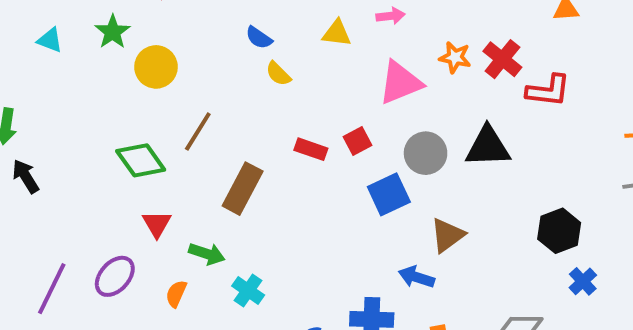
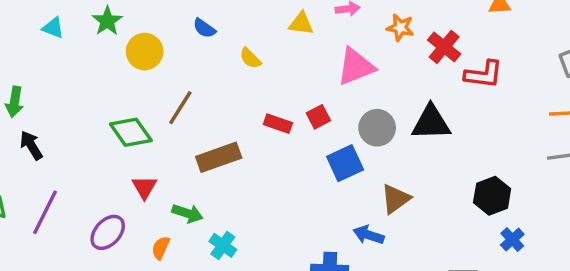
blue semicircle: (259, 38) -> (204, 28), moved
orange star: (455, 57) -> (400, 28), moved
brown rectangle: (243, 189) -> (219, 157), turned 42
purple line: (52, 289) -> (45, 212), moved

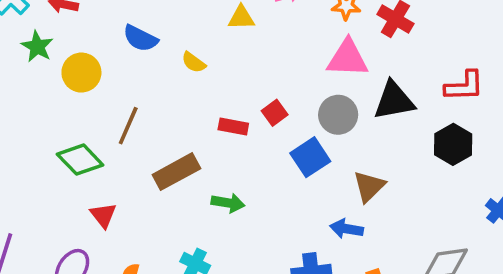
blue semicircle: (204, 28) -> (140, 38), size x1.4
pink triangle: (356, 67) -> (348, 58), moved, turned 33
red L-shape: (484, 74) -> (464, 86), moved
black hexagon: (492, 196) -> (453, 144), moved
green arrow: (187, 213) -> (228, 203), moved

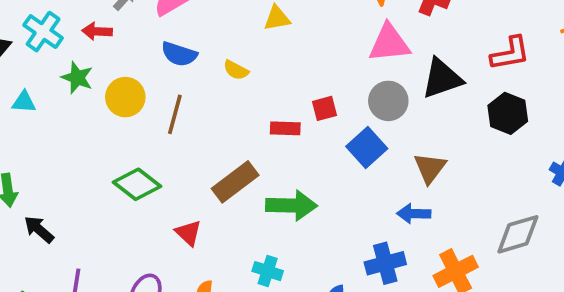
red square: (275, 113) -> (325, 108), turned 30
brown line: (128, 126) -> (175, 114), moved
green arrow: (228, 203) -> (291, 205), size x1.5
red triangle: (103, 215) -> (188, 233), moved

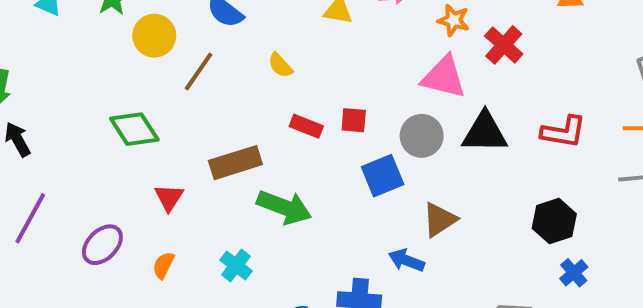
yellow semicircle: (236, 70) -> (280, 65), moved
black hexagon: (508, 113) -> (554, 221), moved

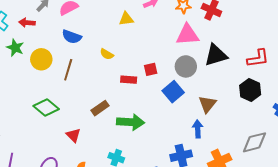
red L-shape: (564, 132) -> (258, 58), moved
brown rectangle: (235, 163) -> (100, 108), size x0.7
black hexagon: (554, 221) -> (250, 90), moved
blue arrow: (406, 260) -> (198, 129), turned 84

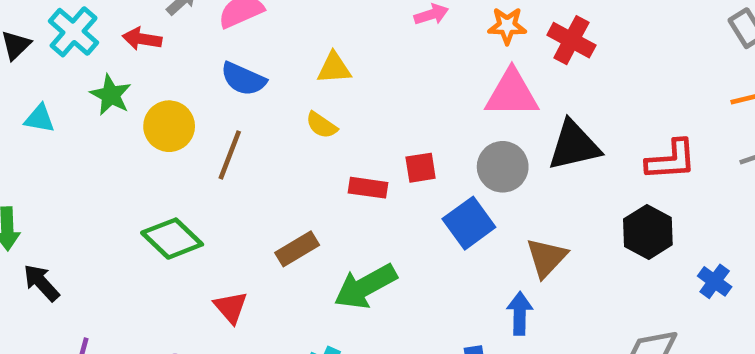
yellow triangle: (126, 19) -> (334, 68), moved
green arrow: (131, 122) -> (365, 286), turned 144

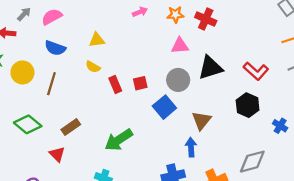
pink triangle: (512, 93) -> (180, 46), size x0.7
red L-shape: (671, 160) -> (256, 71), turned 50
red rectangle: (368, 188) -> (115, 85), moved, turned 63
brown rectangle: (297, 249) -> (71, 127), moved

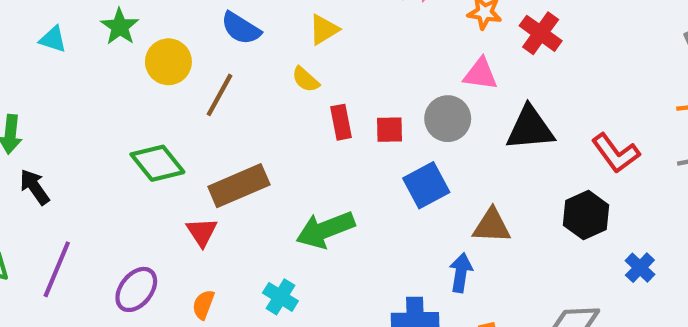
yellow triangle: (97, 40) -> (324, 30), turned -35
gray circle: (178, 80) -> (448, 119), moved
brown triangle: (201, 120) -> (492, 226), turned 42
brown rectangle: (71, 127) -> (239, 186), size x1.5

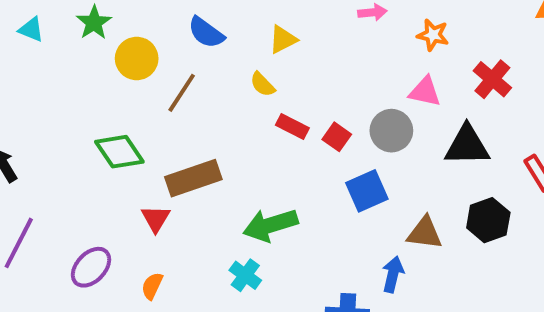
red cross: (541, 33) -> (492, 79), moved
red rectangle: (341, 122) -> (292, 126), turned -56
red square: (389, 130) -> (337, 137), turned 32
black hexagon: (586, 215) -> (488, 220), moved
cyan cross: (280, 297) -> (245, 275), moved

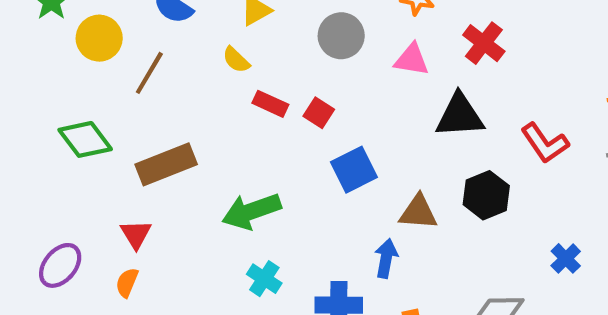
gray circle: (391, 131) -> (341, 36), moved
red triangle: (156, 219) -> (136, 234), moved
cyan cross: (245, 275) -> (264, 279), moved

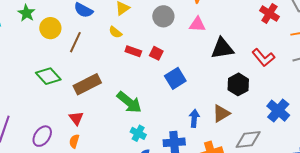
red cross: (484, 43) -> (269, 14), moved
green arrow: (252, 211) -> (129, 102), turned -116
brown triangle: (418, 212) -> (221, 113), moved, turned -30
blue cross: (566, 258) -> (278, 111), size x1.6

